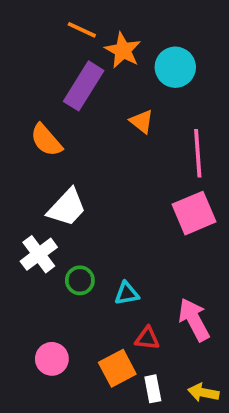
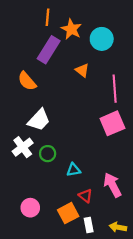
orange line: (82, 30) -> (48, 17), turned 70
green circle: (80, 280) -> (48, 154), moved
red triangle: (147, 338) -> (85, 196), turned 32

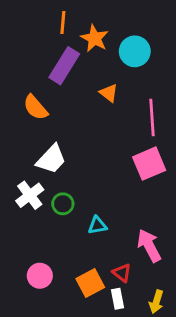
red triangle: (85, 196) -> (122, 273), moved
yellow arrow: (118, 227) -> (156, 302), turned -84

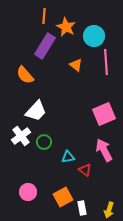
pink line: (152, 118) -> (106, 62), moved
pink arrow: (149, 246) -> (104, 150), moved
red triangle: (122, 273) -> (85, 170), moved

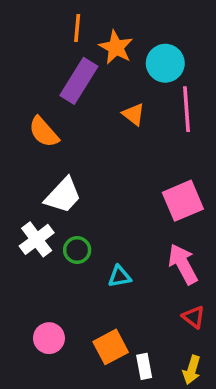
red triangle: (85, 170) -> (193, 317), moved

